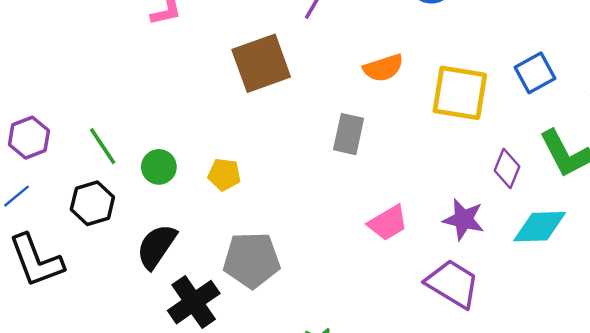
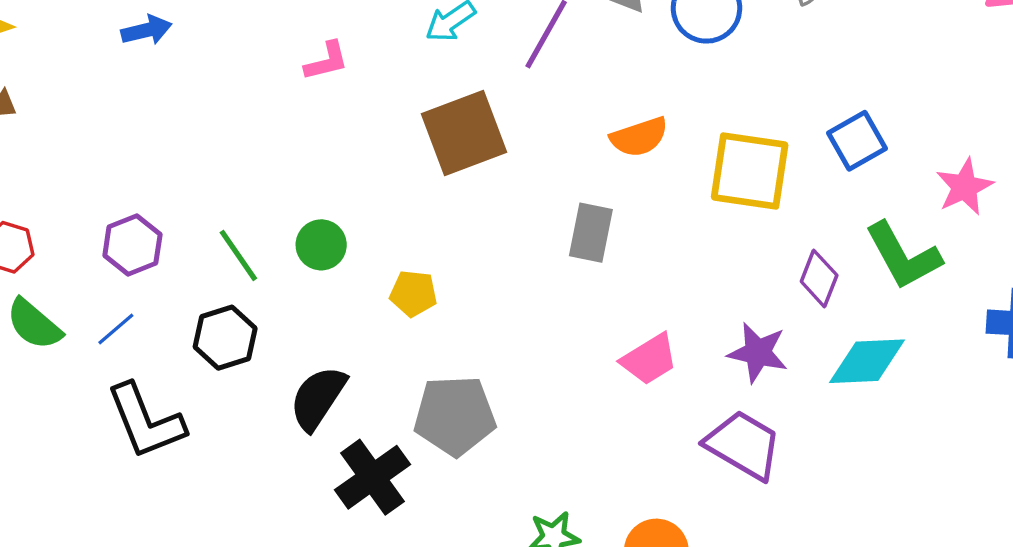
green circle: (159, 167) -> (321, 245), moved

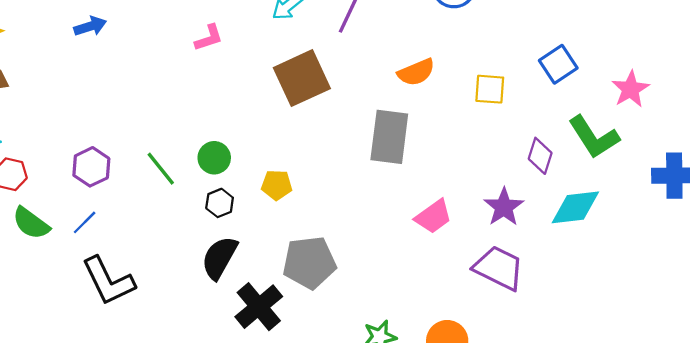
yellow square: (750, 171) -> (490, 89), size x0.6
gray rectangle: (591, 233) -> (389, 137), size x1.4
black hexagon: (225, 338) -> (220, 203), moved, size x0.7
purple star: (758, 353) -> (504, 207), turned 30

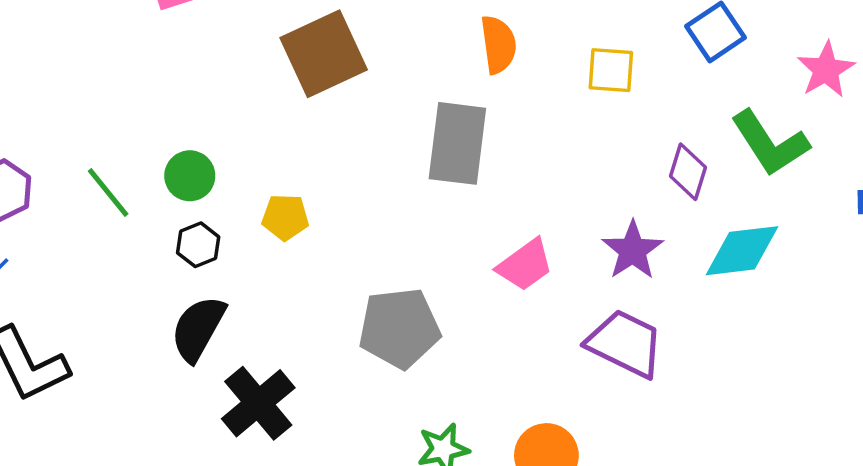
orange semicircle: (416, 72) -> (498, 45), turned -75
gray pentagon: (309, 263) -> (399, 328), moved

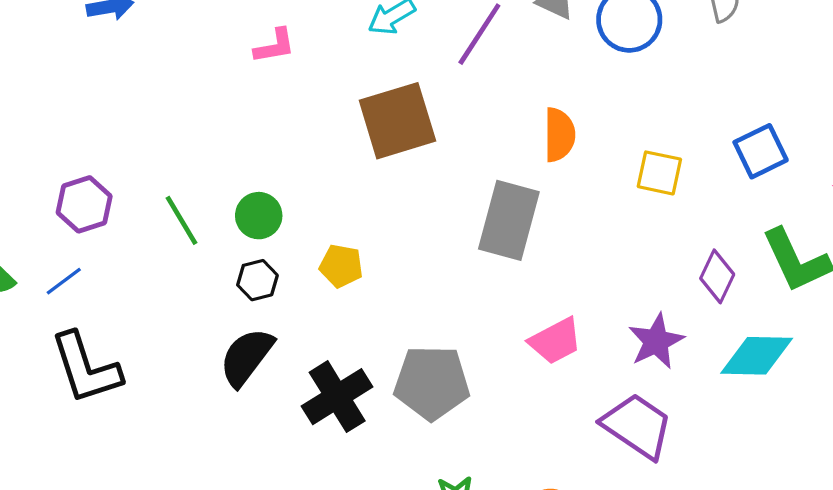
black cross: (258, 403) -> (337, 397), moved

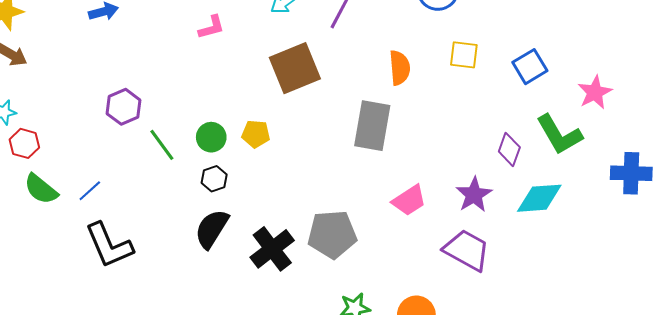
yellow square: (659, 173) -> (464, 55), moved
purple hexagon: (84, 204) -> (124, 107), moved
yellow pentagon: (341, 266) -> (256, 134), moved

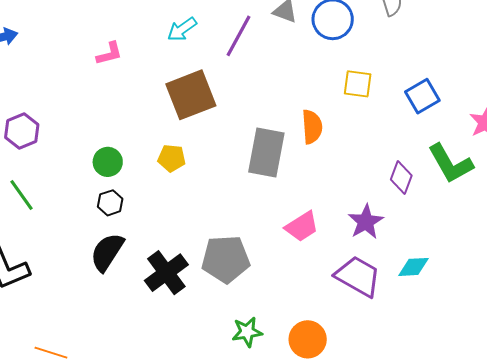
orange semicircle: (400, 68) -> (312, 127), moved
yellow pentagon: (256, 134) -> (172, 158), moved
green line: (162, 145) -> (22, 195), moved
cyan diamond: (539, 198) -> (413, 267), moved, size x0.7

